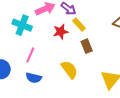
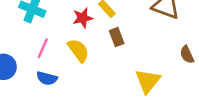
yellow semicircle: (69, 70) -> (78, 50), moved

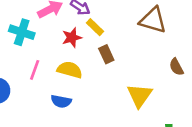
yellow semicircle: (78, 50) -> (70, 70), turned -35
blue semicircle: (47, 78) -> (61, 101), moved

